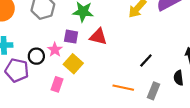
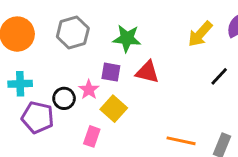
black line: (146, 60) -> (219, 76), moved

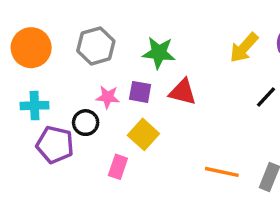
pink star: (89, 90) -> (108, 97), moved, turned -30

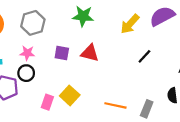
green star: (159, 53) -> (83, 16), moved
pink star: (108, 97) -> (27, 53), moved
yellow square: (143, 134) -> (70, 95), moved

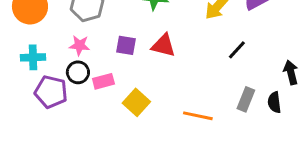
pink rectangle: (47, 102) -> (103, 81), moved, turned 56
gray rectangle: (147, 109) -> (246, 99), moved

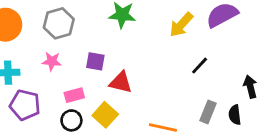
red triangle: (163, 45) -> (121, 82), moved
black circle: (78, 72) -> (71, 120), moved

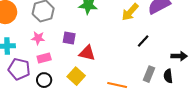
black arrow: (250, 87) -> (179, 56), turned 105
pink rectangle: (74, 95) -> (44, 58), moved
black circle: (71, 120) -> (44, 80), moved

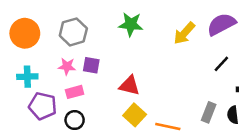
purple square: (69, 38) -> (91, 65), moved
black line: (143, 41) -> (221, 64), moved
yellow square: (76, 76) -> (135, 115), moved

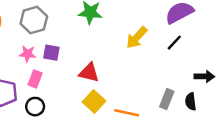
yellow arrow: (184, 33) -> (137, 38), moved
black line: (221, 64) -> (174, 43), moved
pink rectangle: (75, 92) -> (35, 79), turned -54

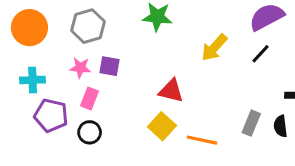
red triangle: (89, 73) -> (171, 91), moved

